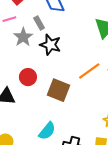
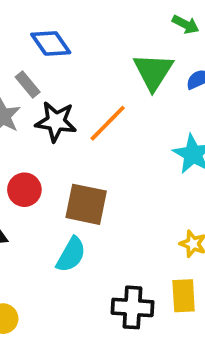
orange line: (89, 71) -> (108, 123), moved
cyan semicircle: (47, 131) -> (71, 255), moved

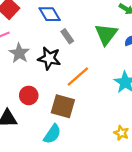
gray rectangle: (28, 85) -> (67, 36), moved
orange line: (108, 123) -> (78, 77), moved

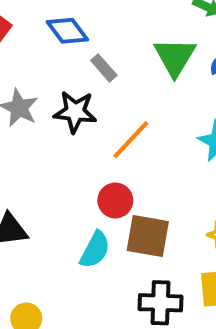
red circle: (29, 95) -> (115, 200), moved
brown square: (63, 106) -> (148, 236), moved

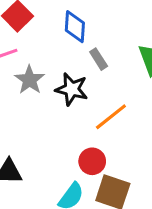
blue diamond: (67, 31) -> (75, 27), turned 32

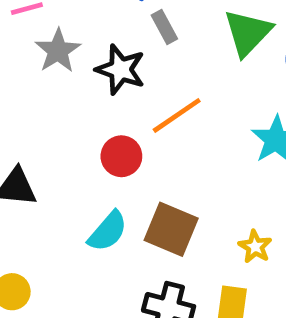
red circle: (92, 161) -> (121, 156), moved

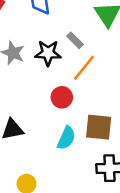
gray rectangle: (164, 27) -> (75, 40), moved

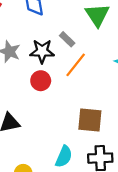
red circle: (62, 97) -> (41, 81), moved
cyan semicircle: (66, 138) -> (64, 157), moved

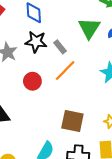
black star: (42, 51) -> (36, 42), moved

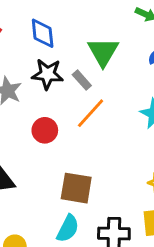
green triangle: (89, 28) -> (103, 52), moved
brown square: (72, 121) -> (76, 188), moved

